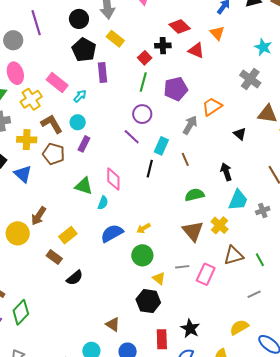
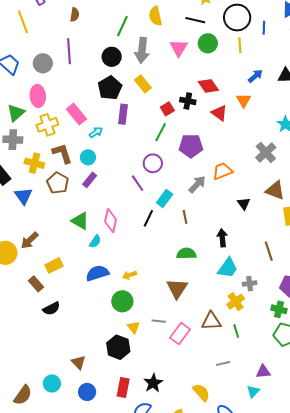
yellow cross: (220, 225) -> (236, 302), moved
yellow semicircle: (239, 327) -> (201, 392), turned 66

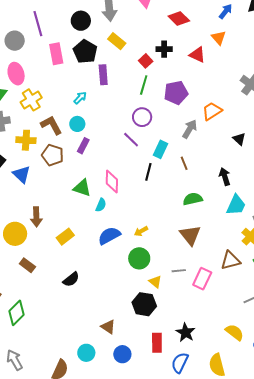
red diamond: (208, 86) -> (179, 18), moved
pink rectangle: (76, 114) -> (56, 54), moved, turned 40
brown arrow: (30, 240) -> (36, 217), turned -36
brown rectangle: (36, 284) -> (27, 265), moved

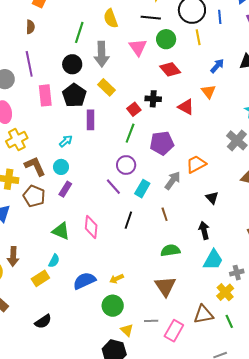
black triangle: (239, 139) -> (212, 198), moved
cyan rectangle: (160, 149) -> (142, 189), moved
cyan semicircle: (101, 205) -> (54, 261), moved

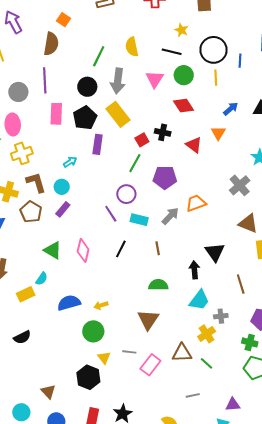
brown semicircle: (30, 27) -> (51, 44), size x1.6
yellow rectangle: (107, 87) -> (118, 114), size x1.4
cyan rectangle: (142, 189) -> (139, 220), turned 66
black triangle: (212, 198) -> (215, 252), moved, size x1.5
green line: (229, 321) -> (207, 363), turned -32

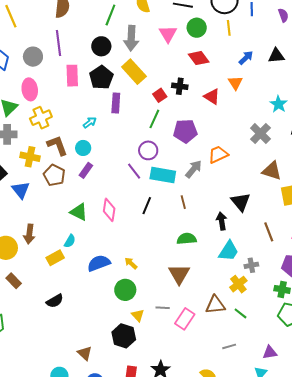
cyan rectangle: (139, 220) -> (163, 175), size x1.4
yellow arrow: (101, 305) -> (131, 263), turned 64

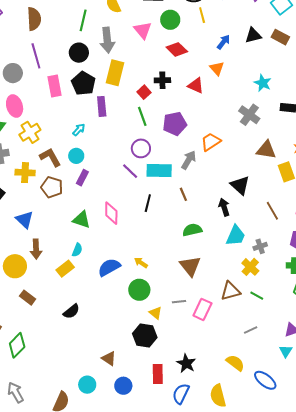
yellow rectangle: (134, 72) -> (115, 73), turned 65
green line: (154, 119) -> (142, 116), turned -36
blue triangle: (21, 190) -> (25, 220), moved

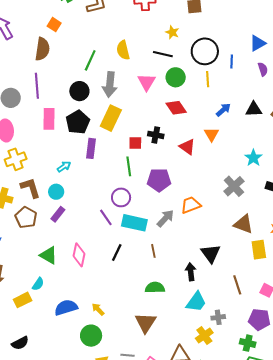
red square: (144, 92) -> (135, 143), turned 32

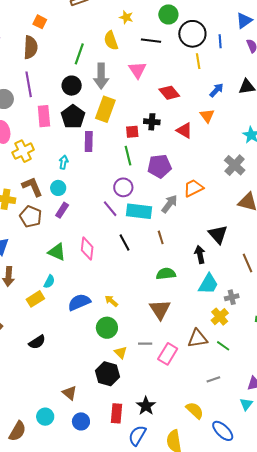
yellow star: (172, 32) -> (126, 17), moved
green circle: (176, 77) -> (168, 14), moved
yellow cross: (16, 159) -> (23, 151), moved
cyan arrow: (64, 167) -> (64, 162), turned -40
black line: (117, 252) -> (124, 243), turned -48

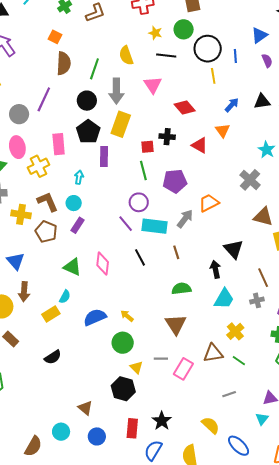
yellow star: (126, 17) -> (155, 33), moved
brown semicircle: (31, 47) -> (64, 63), moved
purple line: (29, 84) -> (44, 99), turned 35
pink rectangle: (44, 116) -> (59, 144), moved
gray cross: (232, 297) -> (257, 300), moved

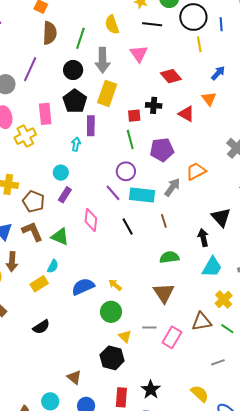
cyan arrow: (79, 177) -> (76, 144), moved
brown L-shape: (48, 202) -> (32, 231), moved
pink diamond: (103, 264) -> (91, 220), moved

